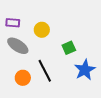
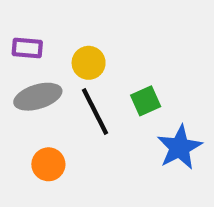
gray ellipse: (18, 46) -> (38, 97), turned -50
black line: (45, 71) -> (95, 111), moved

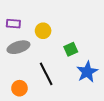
black line: (95, 111) -> (46, 74), moved
orange circle: (48, 164) -> (19, 88), moved

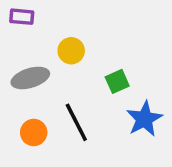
purple rectangle: (13, 24) -> (22, 17), moved
orange circle: (19, 88) -> (34, 132), moved

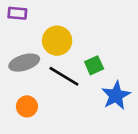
yellow circle: (71, 51) -> (57, 41), size x1.4
black line: (76, 122) -> (64, 76), moved, turned -32

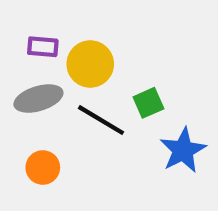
purple rectangle: (17, 13) -> (43, 47), moved

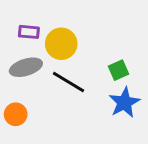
green square: (148, 103) -> (119, 70), moved
orange circle: (43, 168) -> (16, 114), moved

